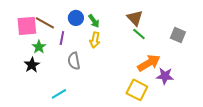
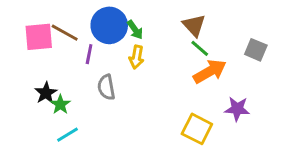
blue circle: (76, 18) -> (109, 25), size x1.6
green star: (39, 47) -> (60, 104), moved
orange arrow: (149, 63) -> (210, 71), moved
cyan line: (59, 94) -> (68, 135), moved

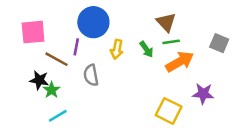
green arrow: (135, 30) -> (146, 49), moved
brown line: (65, 33) -> (56, 59), moved
green line: (200, 48) -> (171, 42), turned -49
black star: (46, 93) -> (39, 80), turned -30

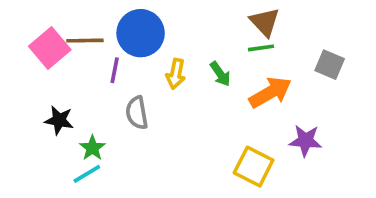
brown triangle: (166, 22) -> (265, 22), moved
pink square: (33, 32) -> (50, 48), turned -35
green line: (171, 42) -> (261, 48), moved
brown line: (56, 59) -> (85, 41), moved, turned -30
green star: (52, 90) -> (92, 148), moved

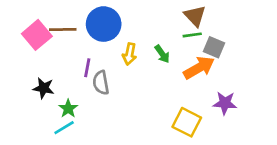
gray square: (330, 65) -> (214, 47), moved
purple line: (115, 70) -> (87, 68), moved

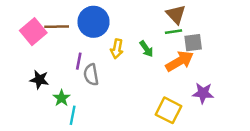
gray square: (214, 47) -> (193, 43), turned -30
cyan line: (64, 128) -> (73, 115), moved, turned -48

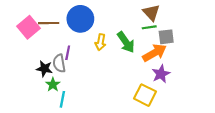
green arrow: (146, 49) -> (126, 42), size x1.5
gray semicircle: (91, 75) -> (59, 63), moved
black star: (39, 80) -> (44, 69), moved
purple star: (203, 93) -> (161, 74), moved, turned -30

